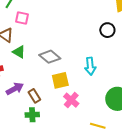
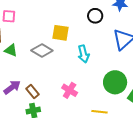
yellow square: (60, 80) -> (61, 33), moved, turned 30

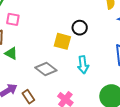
black circle: (95, 16) -> (80, 28), moved
gray diamond: (42, 51) -> (46, 69), moved

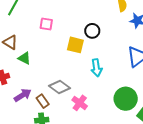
pink square: (13, 19) -> (46, 24), moved
gray diamond: (46, 69) -> (60, 87), moved

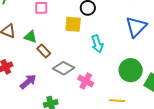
green triangle: (24, 58) -> (30, 37), moved
brown rectangle: (43, 101) -> (44, 51), moved

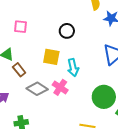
yellow square: (73, 24) -> (51, 57), moved
pink cross: (86, 81) -> (60, 87), moved

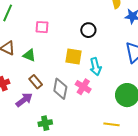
brown rectangle: (19, 70) -> (36, 82), moved
gray diamond: (37, 89) -> (60, 89), turned 70

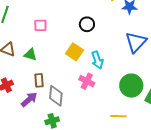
yellow square: (74, 56) -> (75, 52), turned 30
brown rectangle: (36, 82) -> (39, 80), turned 40
gray diamond: (60, 89) -> (56, 96), moved

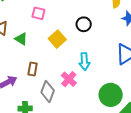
yellow square: (75, 52) -> (57, 39), moved
brown rectangle: (39, 80) -> (33, 69), moved
gray diamond: (56, 96) -> (48, 91), moved

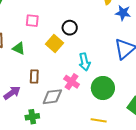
black circle: (84, 24) -> (70, 28), moved
gray diamond: (48, 91) -> (52, 97), turned 70
green circle: (111, 95) -> (103, 88), moved

